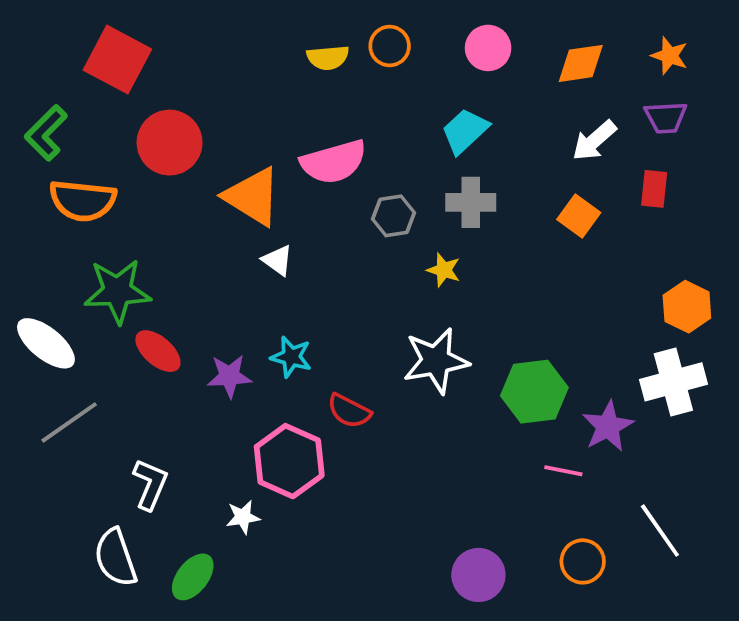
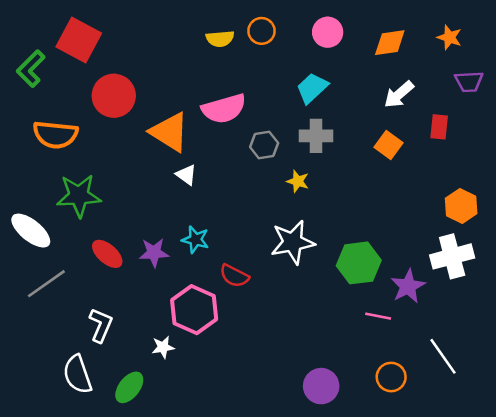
purple trapezoid: (666, 117) -> (469, 81), moved
green L-shape: (46, 133) -> (31, 69), moved
red ellipse: (158, 351) -> (107, 254), moved

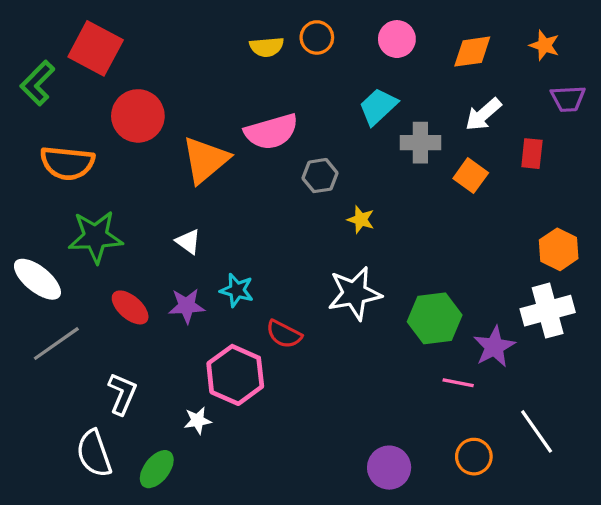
orange triangle: (169, 132) -> (205, 160), turned 48
gray cross: (316, 136) -> (420, 143), moved
white triangle: (186, 175) -> (188, 242), moved

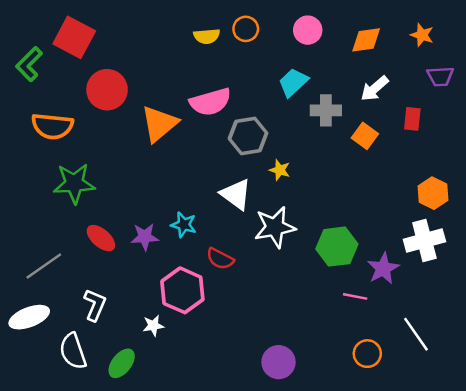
gray hexagon: (320, 176) -> (248, 136), size x1.4
white triangle: (188, 242) -> (236, 194), moved, size x1.6
white ellipse: (37, 279) -> (29, 317), moved, turned -60
purple circle: (389, 468) -> (279, 362), moved

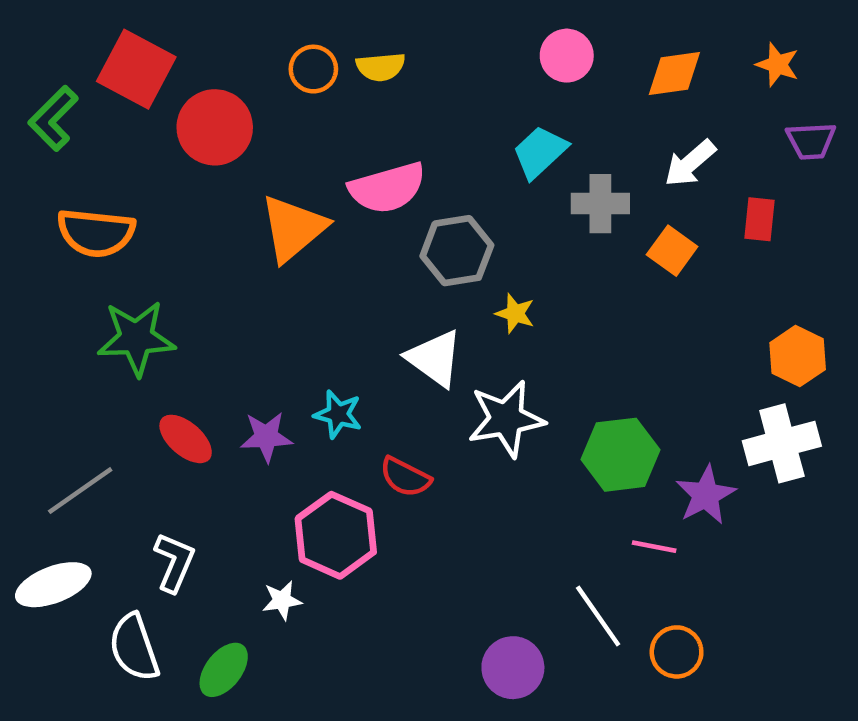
orange circle: (246, 29) -> (313, 69), moved
red circle: (107, 90) -> (215, 127), moved
white line: (416, 334) -> (598, 616), moved

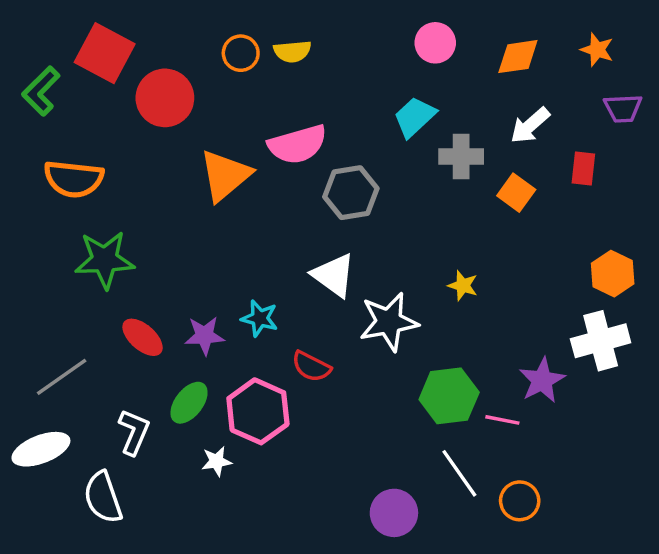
yellow star: (515, 313) -> (463, 286), moved
green hexagon: (621, 455) -> (449, 396), moved
green ellipse: (224, 670) -> (189, 403), moved

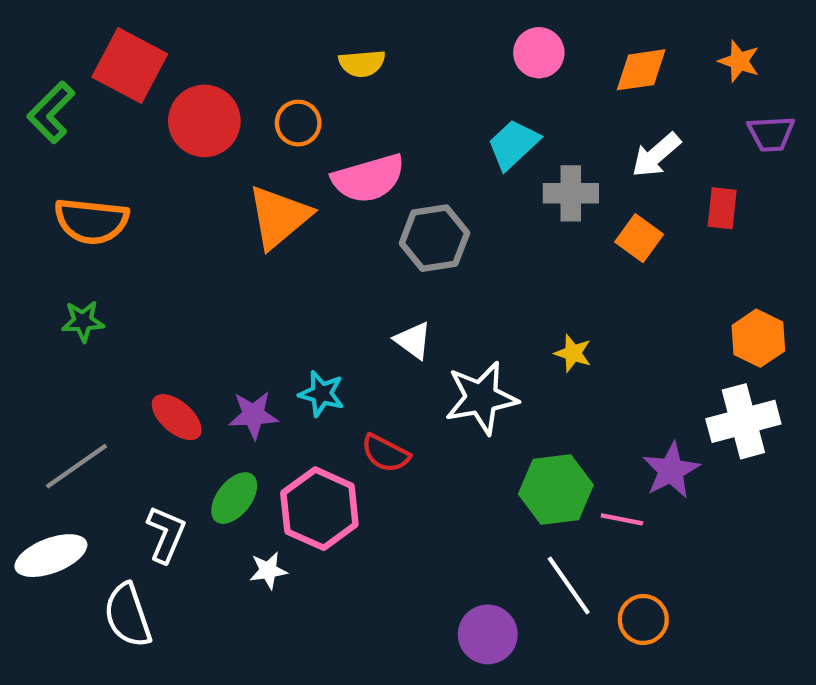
orange circle: (241, 53) -> (298, 123), moved
green star: (105, 260) -> (83, 321), moved, size x0.6
white triangle: (334, 275) -> (413, 340), size x0.7

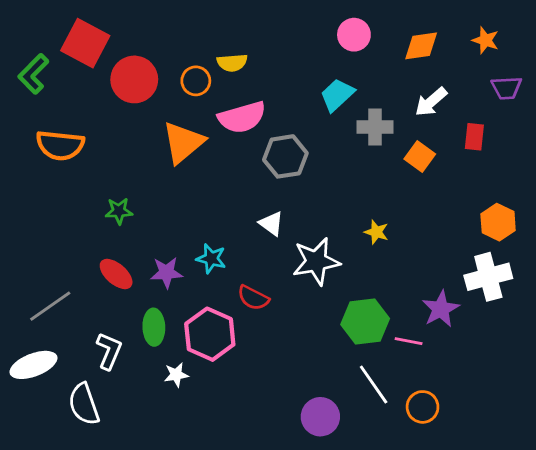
yellow semicircle: (362, 63) -> (232, 63), moved
green star: (83, 321) -> (119, 211), moved
green ellipse: (234, 498) -> (154, 327), turned -40

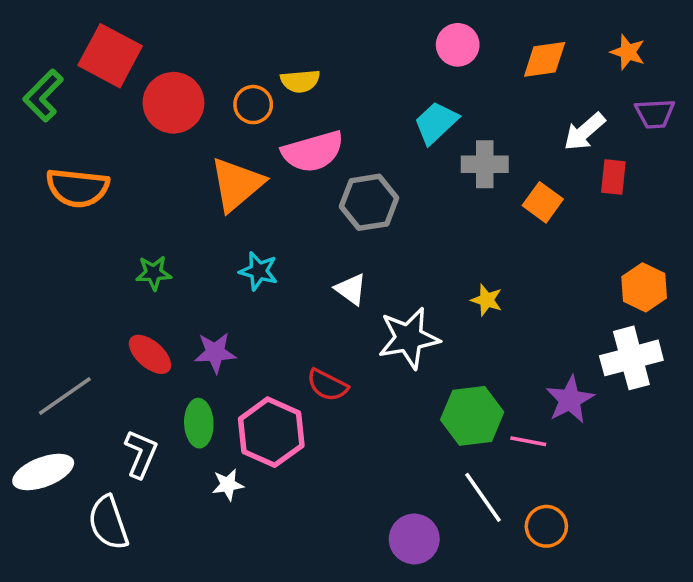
white arrow: (431, 102) -> (584, 132), moved
cyan star: (211, 259) -> (259, 271), moved

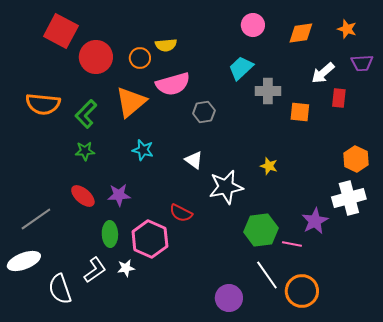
green L-shape: (43, 96) -> (86, 114), moved
gray hexagon: (369, 202) -> (204, 112), size x0.7
orange square: (543, 202) -> (300, 112), turned -30
white L-shape: (141, 454) -> (95, 270), moved, turned 32
orange circle: (546, 526) -> (302, 291), size x1.4

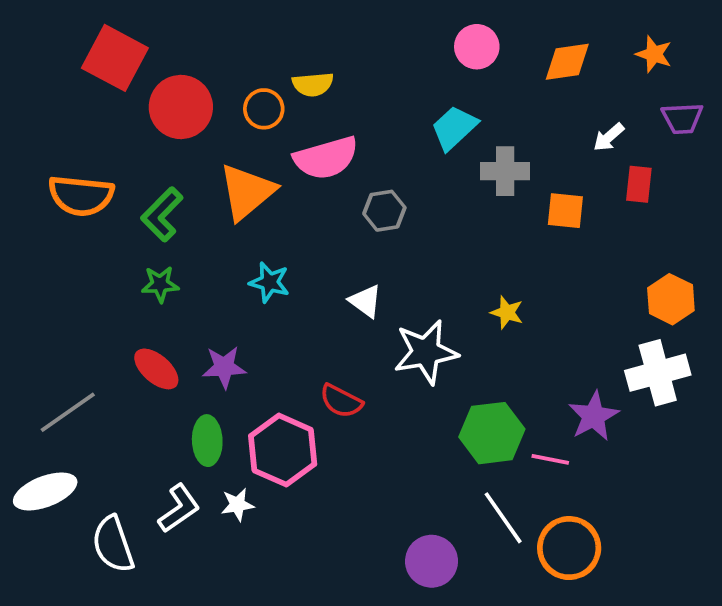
white arrow: (323, 73) -> (609, 137), size x0.7

